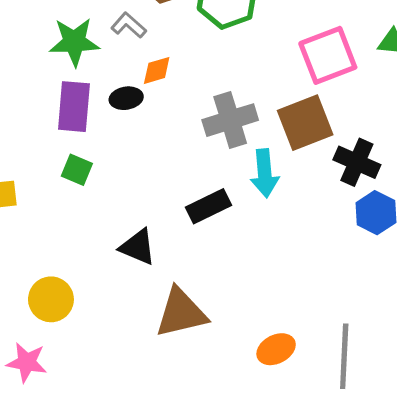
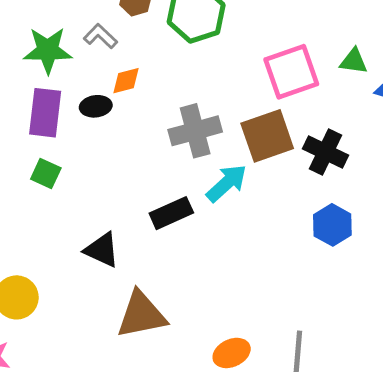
black cross: (357, 162) -> (325, 152), moved
cyan arrow: (265, 173) -> (226, 183), turned -129

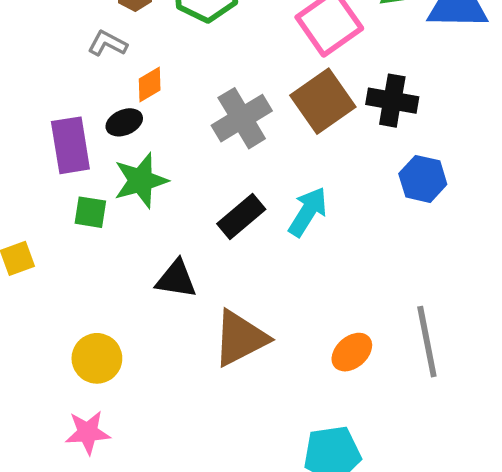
green star: (48, 50) -> (141, 180), moved
cyan arrow: (226, 183) -> (308, 212), moved

